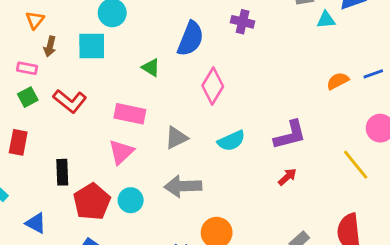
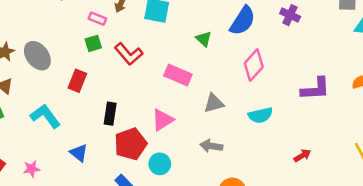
purple L-shape: (290, 135) -> (315, 89), moved
pink triangle: (121, 152) -> (162, 120), moved
gray arrow: (183, 186) -> (211, 146), size x0.7
cyan circle: (131, 200) -> (160, 164), moved

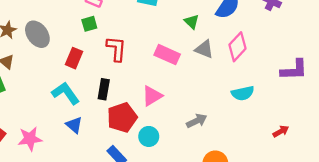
red L-shape: (129, 54) -> (116, 49), moved, turned -136
gray triangle: (214, 103) -> (204, 49), moved, turned 36
cyan L-shape: (45, 116) -> (66, 93), moved
gray arrow: (211, 146) -> (197, 121), turned 144
pink star: (31, 169) -> (30, 139), size x1.5

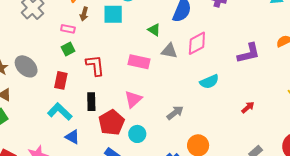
pink diamond: (237, 47) -> (197, 43), turned 30

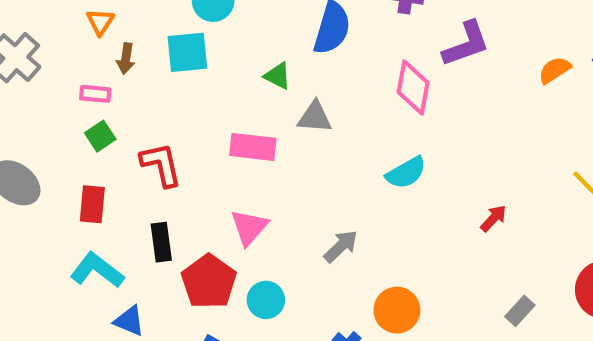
pink diamond: (197, 43) -> (413, 87), moved, turned -45
purple L-shape: (249, 53) -> (466, 44), moved

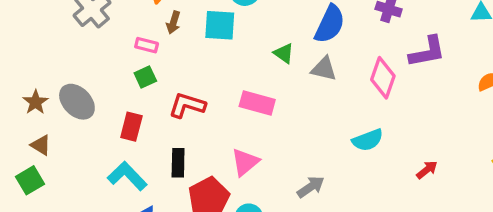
gray triangle: (315, 117) -> (324, 69), moved
red L-shape: (161, 165) -> (187, 105), turned -69
red arrow: (493, 218) -> (427, 170), moved

